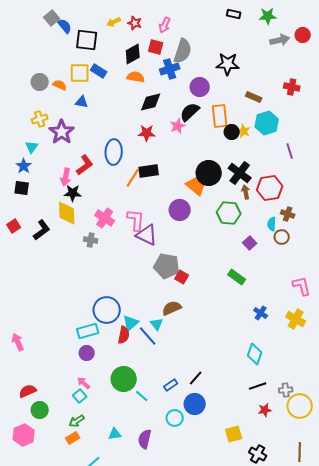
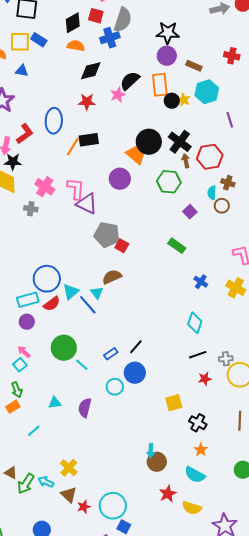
purple circle: (200, 87) -> (167, 56), moved
red semicircle: (124, 335) -> (52, 304), moved, turned 42
green arrow: (77, 421) -> (17, 390), turned -77

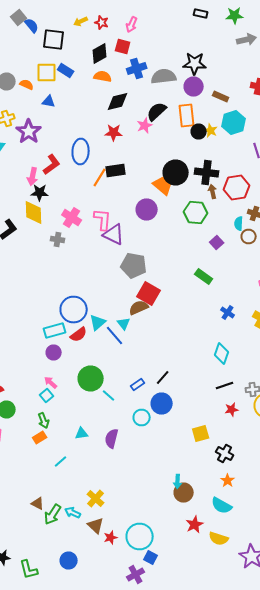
gray semicircle: (123, 20) -> (164, 76), moved, turned -115
black cross: (180, 142) -> (207, 172), turned -30
red square: (122, 246) -> (149, 294), moved, size x1.6

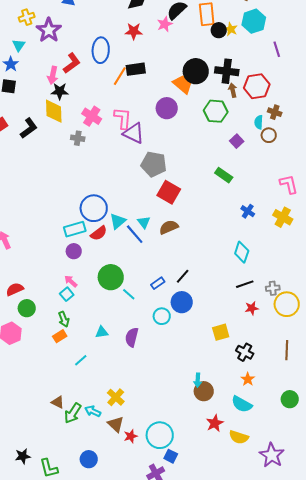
brown semicircle: (139, 308) -> (169, 227), moved

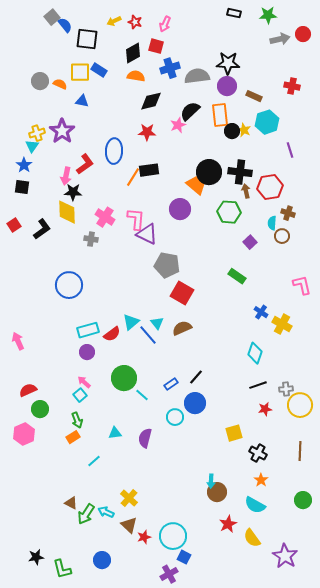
yellow cross: (27, 17) -> (37, 133), moved
blue circle: (94, 208) -> (69, 285), moved
yellow cross: (283, 217) -> (282, 324), moved
yellow semicircle: (239, 437) -> (252, 538), turned 36

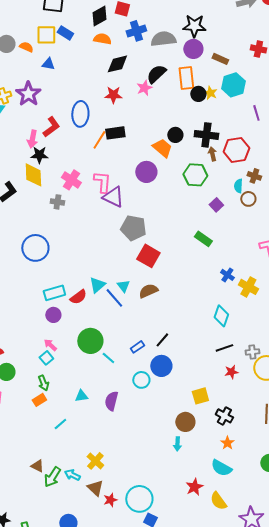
black circle: (209, 172) -> (175, 135), size x0.6
brown circle: (217, 492) -> (185, 422), moved

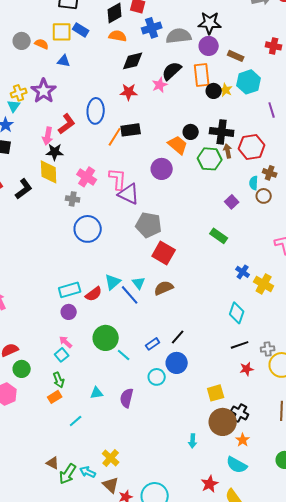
green hexagon: (195, 175) -> (210, 159), moved
blue circle: (35, 248) -> (88, 229), moved
brown circle: (185, 422) -> (223, 422), moved, size x1.4

